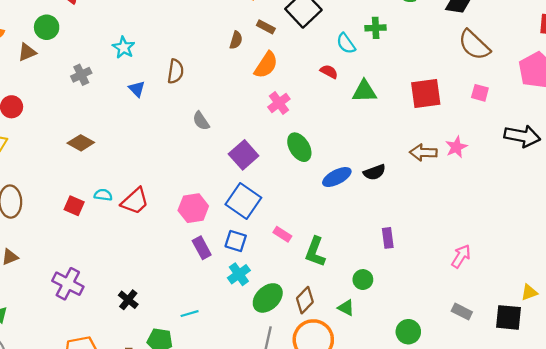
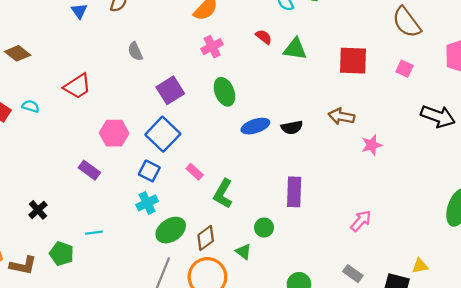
red semicircle: (329, 72) -> (264, 37), moved
pink star: (456, 147) -> (372, 145), moved
red trapezoid: (135, 201) -> (77, 86), moved
purple rectangle: (388, 238) -> (294, 192), size x1.5
purple rectangle: (202, 248) -> (89, 170), moved, turned -35

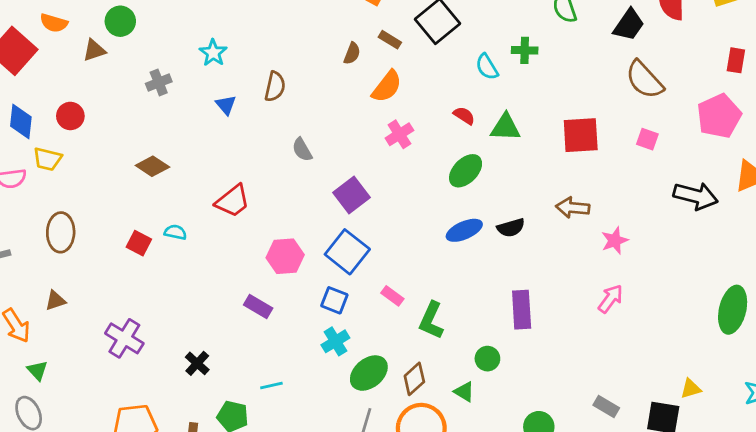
green ellipse: (224, 92) -> (466, 171), moved, turned 72
pink arrow: (361, 221) -> (611, 299), moved

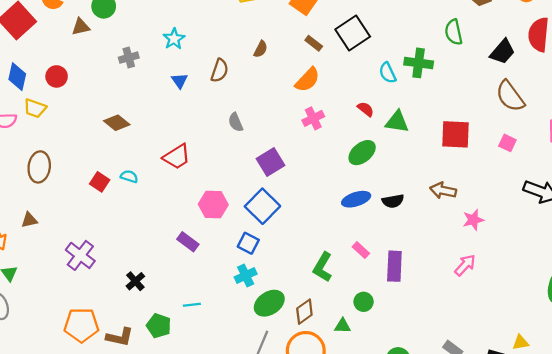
green cross: (525, 50) -> (419, 63), size x1.4
brown semicircle: (352, 53) -> (261, 49), moved
pink rectangle: (392, 296) -> (361, 250), moved
green triangle: (464, 392) -> (343, 326), turned -36

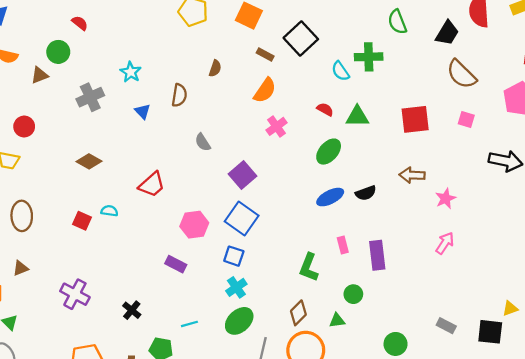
gray cross: (129, 58) -> (90, 97), size x1.4
pink rectangle: (361, 250) -> (343, 245), turned 42
green ellipse: (269, 303) -> (239, 321), moved

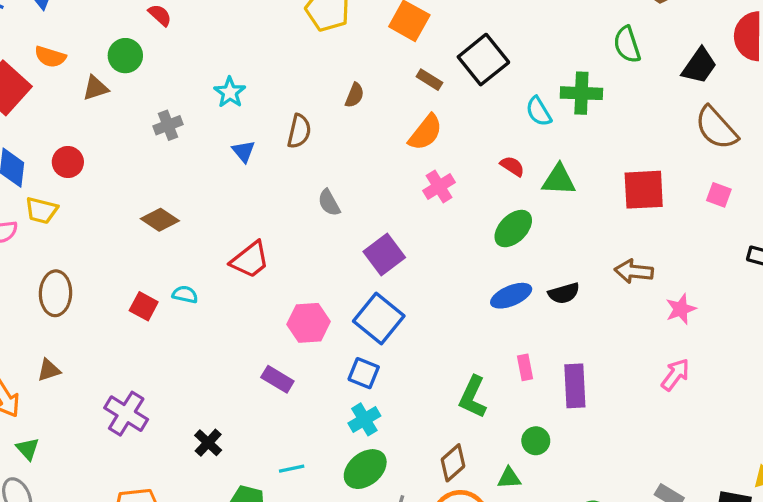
gray cross: (90, 97) -> (168, 125), size x0.7

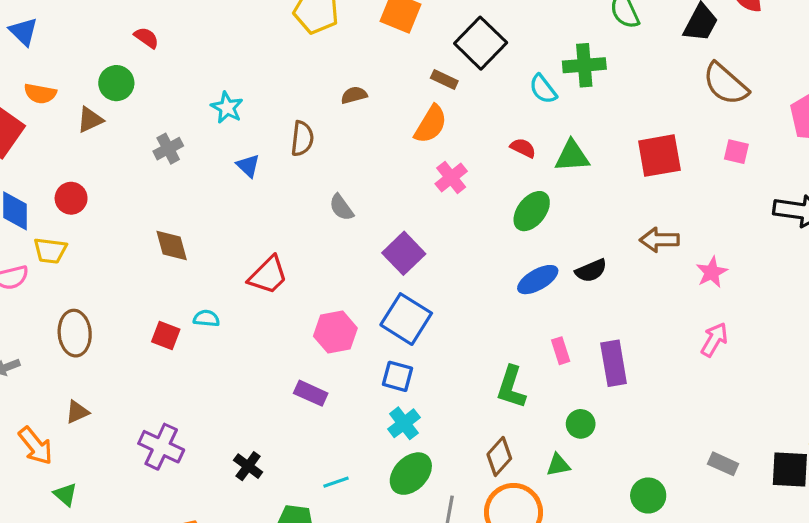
brown rectangle: (429, 80) -> (444, 79), moved
brown semicircle: (355, 95) -> (354, 95), turned -120
brown diamond: (160, 220) -> (172, 246), turned 48

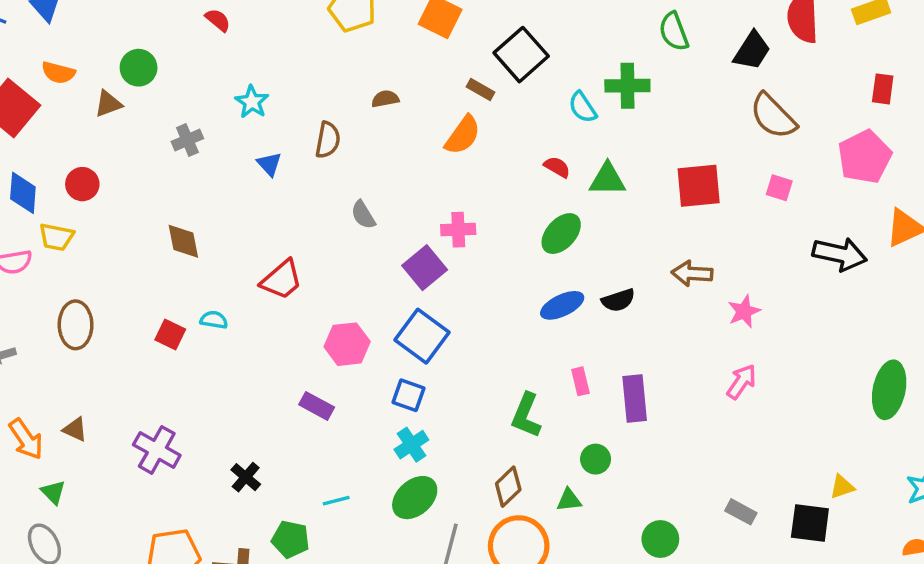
red semicircle: (146, 38) -> (218, 20), moved
pink cross: (451, 178) -> (458, 230), moved, turned 32
brown triangle: (77, 412) -> (75, 429), moved, turned 45

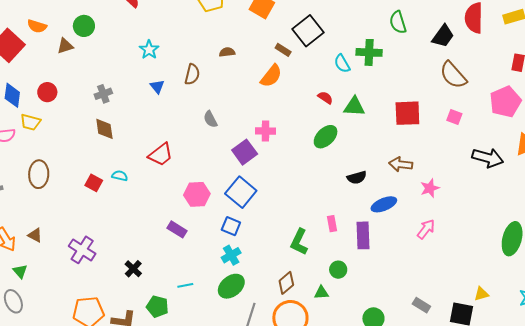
gray cross: (187, 140) -> (103, 94), moved
blue ellipse: (562, 305) -> (384, 204), moved

